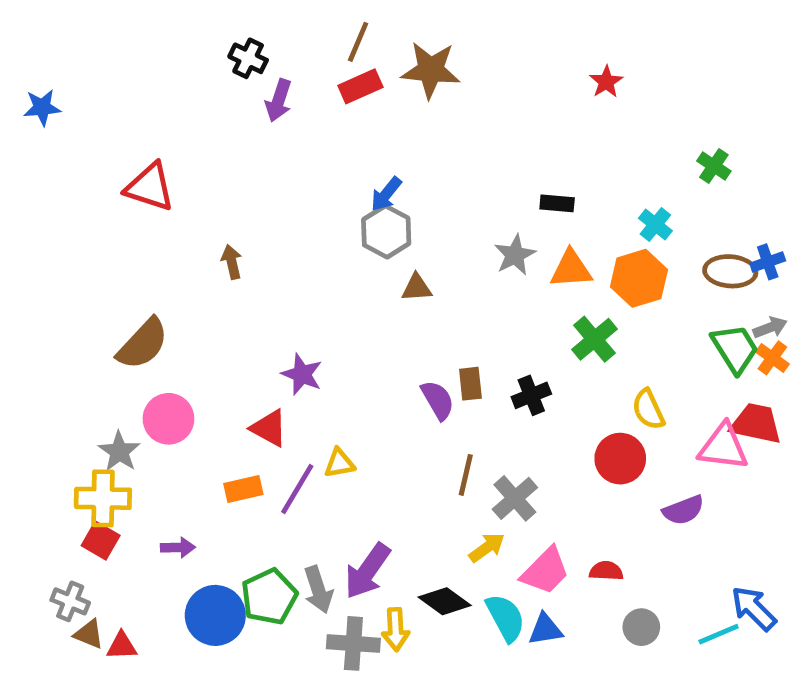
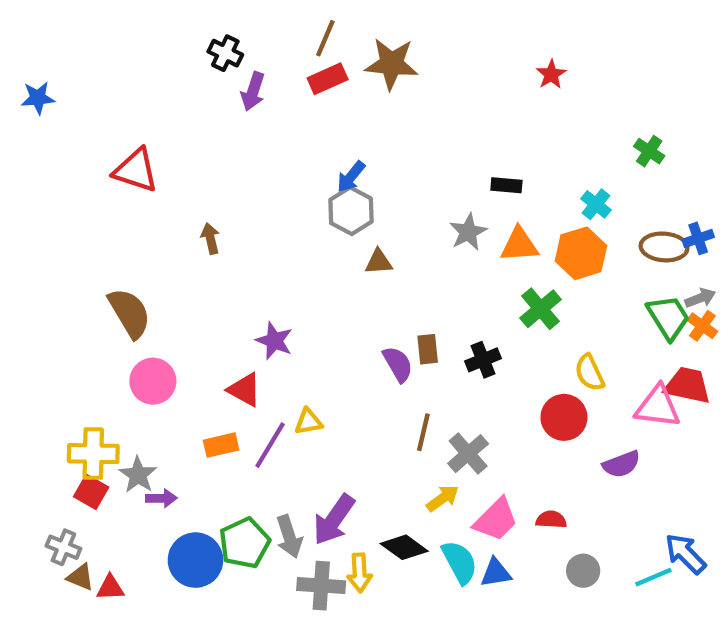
brown semicircle: (143, 344) -> (129, 313), turned -74
gray star: (119, 452) -> (138, 475), moved

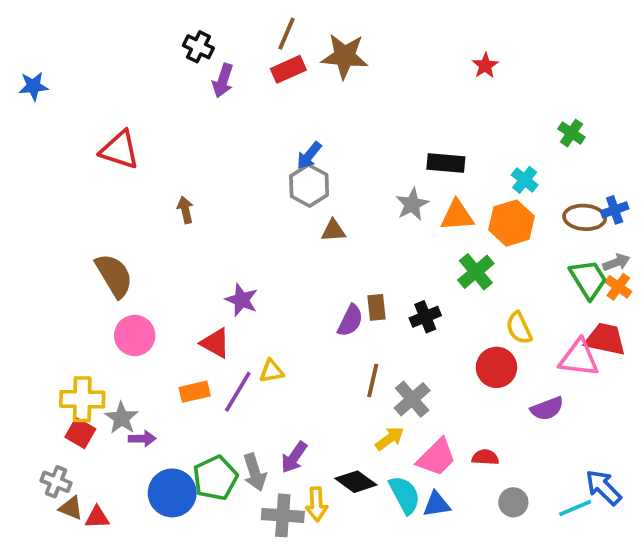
black rectangle: (506, 185) -> (446, 163), size x1.4
purple semicircle: (398, 364) -> (350, 320), turned 56
purple arrow: (334, 520) -> (294, 457), size x0.7

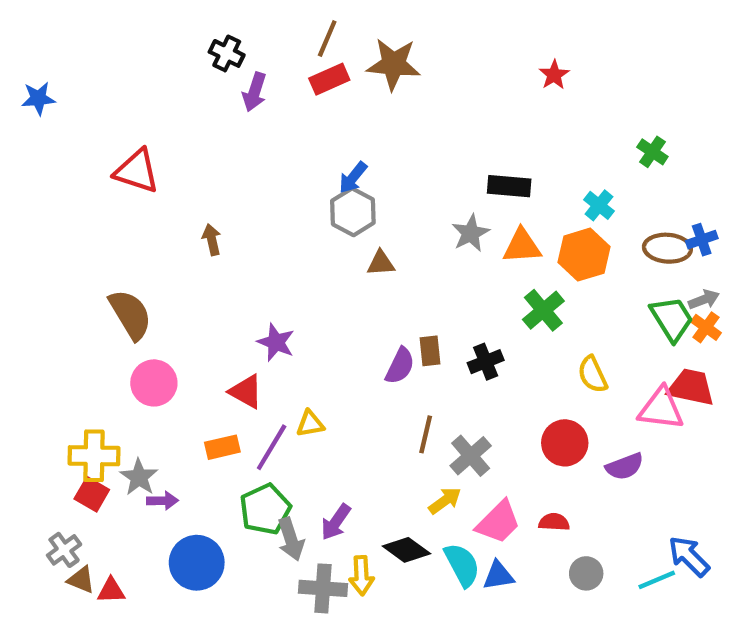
red circle: (496, 367) -> (565, 443), moved
green pentagon: (215, 478) -> (265, 509), moved
gray cross: (56, 482) -> (64, 550), turned 32

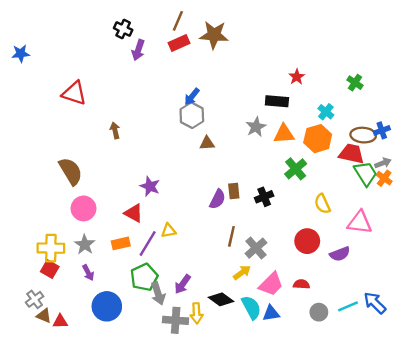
red star: (554, 75) -> (297, 77), moved
red trapezoid: (691, 387) -> (352, 154), moved
gray star: (139, 477) -> (85, 245), moved
purple arrow: (162, 501) -> (88, 273), turned 63
cyan line: (657, 580) -> (348, 306), moved

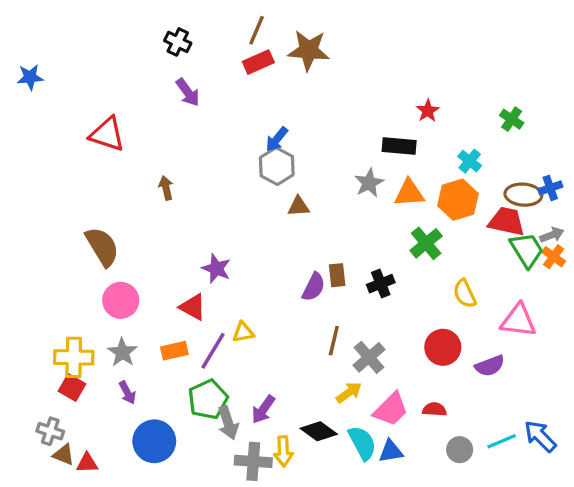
purple arrow: (138, 50) -> (188, 92), moved, turned -54
gray cross: (35, 299) -> (50, 431), turned -36

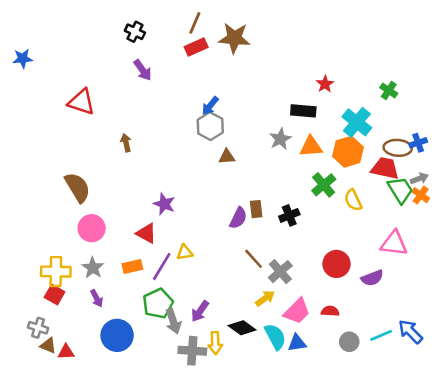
cyan cross: (470, 161) -> (357, 122), size x1.6
yellow semicircle: (465, 294) -> (353, 200), moved
brown line: (334, 341) -> (254, 259), turned -55

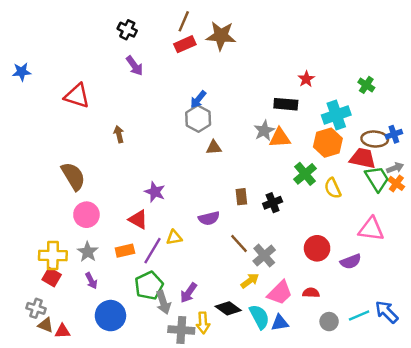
blue star: (23, 59) -> (22, 72), moved
cyan cross: (357, 122) -> (336, 115), turned 32
orange triangle: (311, 147) -> (280, 138), moved
purple semicircle: (238, 218) -> (209, 218), moved, turned 50

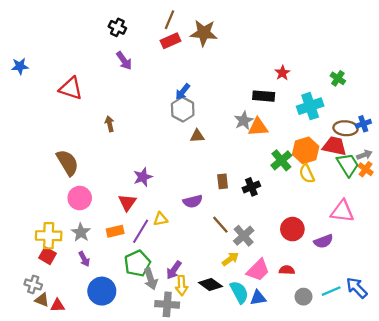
orange hexagon: (328, 143) -> (306, 150), moved
purple star: (155, 192) -> (143, 177), turned 30
red triangle: (138, 219) -> (127, 202), turned 36
yellow arrow: (203, 323) -> (182, 286), moved

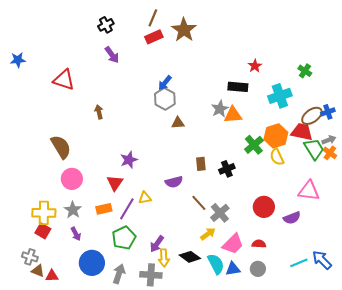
black cross: (117, 27) -> (106, 25), turned 35
brown star: (204, 33) -> (184, 30), turned 30
brown ellipse: (346, 128) -> (312, 116), turned -40
gray arrow: (151, 279) -> (119, 274), moved, turned -144
gray circle: (303, 297) -> (258, 269), moved

